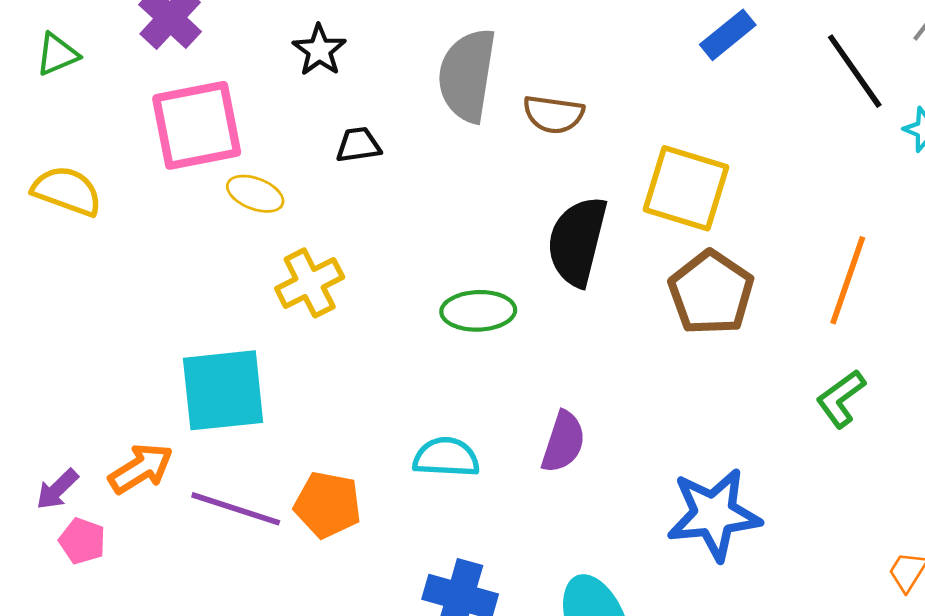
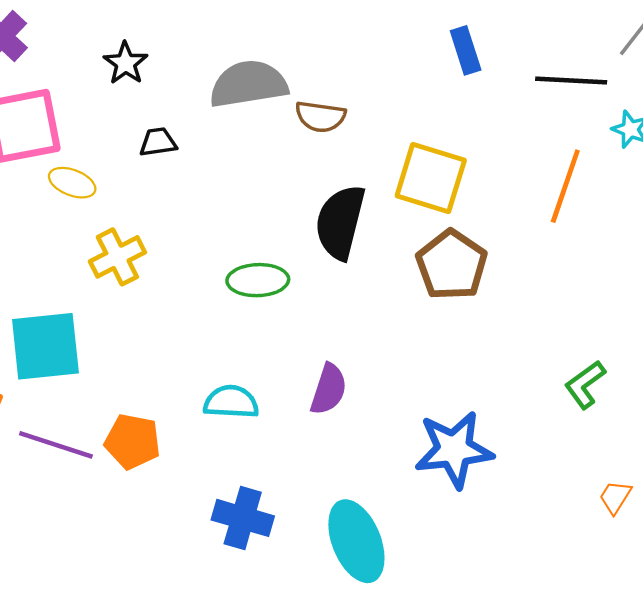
blue rectangle: (728, 35) -> (466, 50), turned -69
black line: (855, 71) -> (571, 81), turned -52
gray semicircle: (467, 75) -> (249, 84), turned 72
orange line: (848, 280) -> (565, 186), moved
green L-shape: (841, 399) -> (585, 385), moved

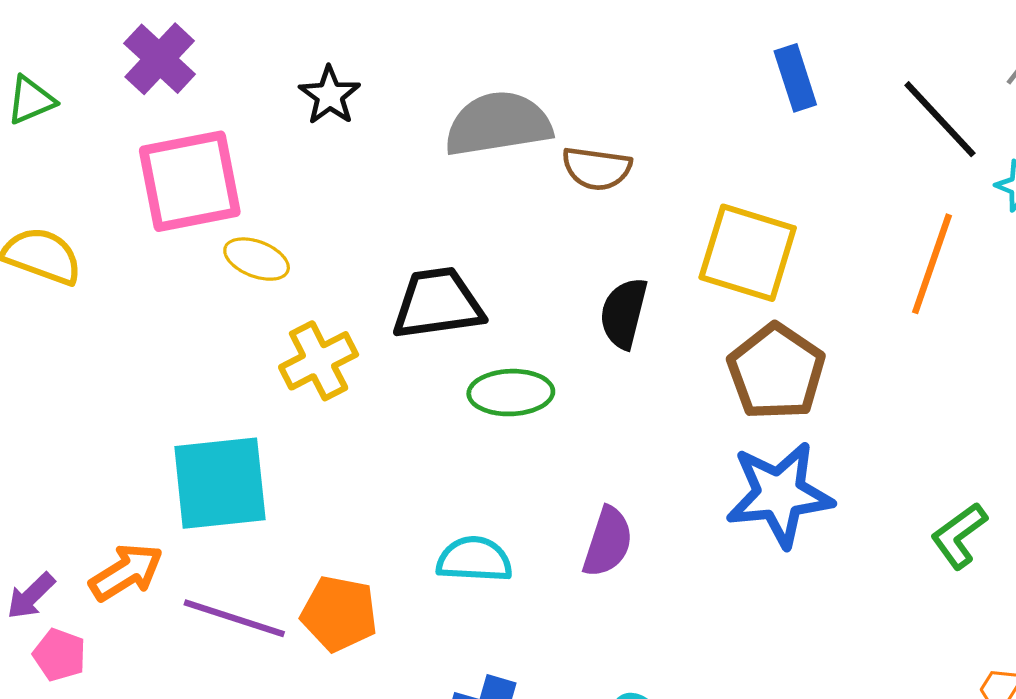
black line: (571, 81) -> (940, 119), turned 44
black trapezoid: (158, 142) -> (438, 304), moved, size x1.8
black semicircle: (340, 222) -> (624, 313), size x0.7
blue star: (454, 450) -> (779, 494), moved

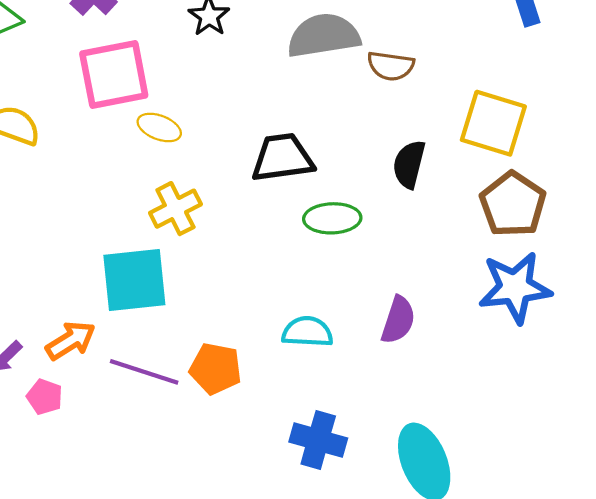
yellow cross: (319, 361) -> (175, 209), moved
pink pentagon: (59, 655) -> (45, 397), moved

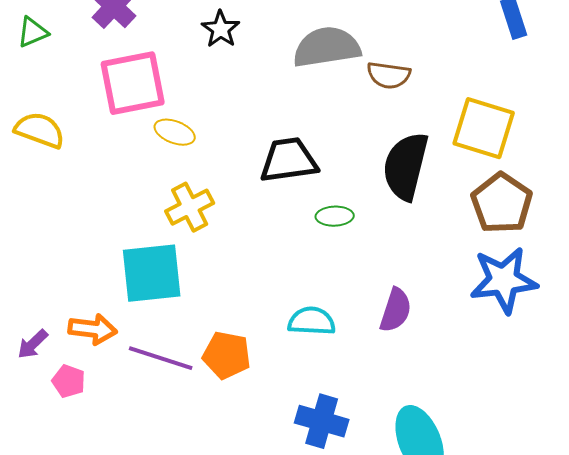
black semicircle: (409, 164) -> (406, 166), size x1.5
green ellipse: (332, 218) -> (335, 216), size x0.7
orange arrow: (71, 341) -> (93, 329), turned 39

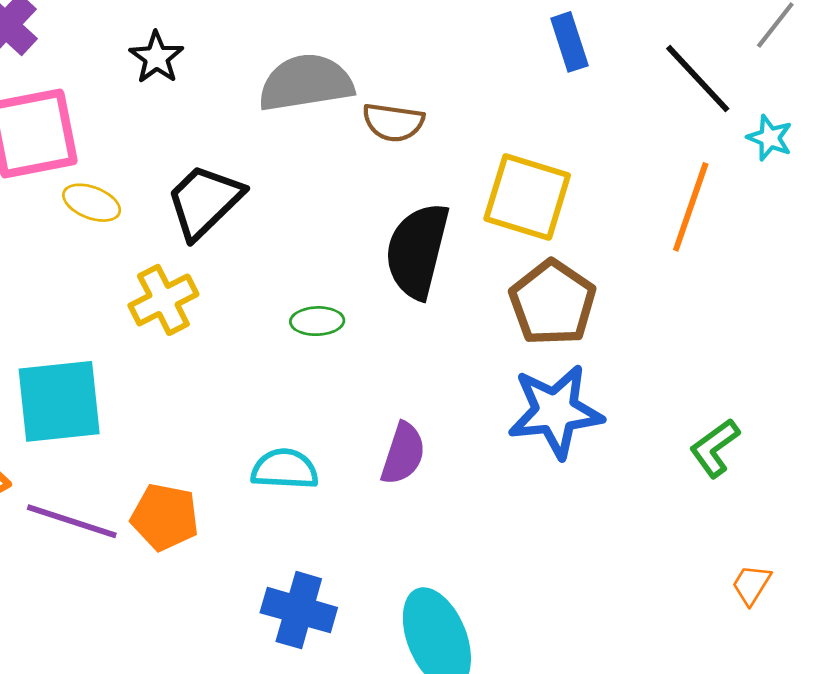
black trapezoid: (289, 160) -> (204, 201), moved, turned -36
yellow cross: (190, 207) -> (163, 300), moved

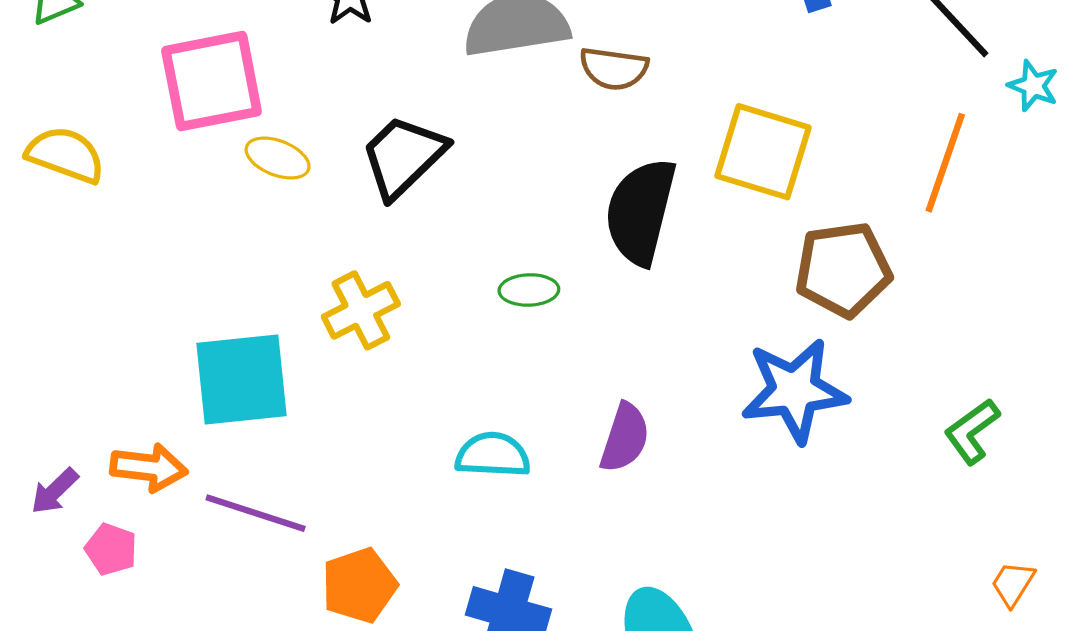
yellow cross: (163, 300) -> (361, 310), moved
brown pentagon: (553, 303) -> (843, 270), moved, turned 30
orange pentagon: (165, 517) -> (359, 585), moved, turned -30

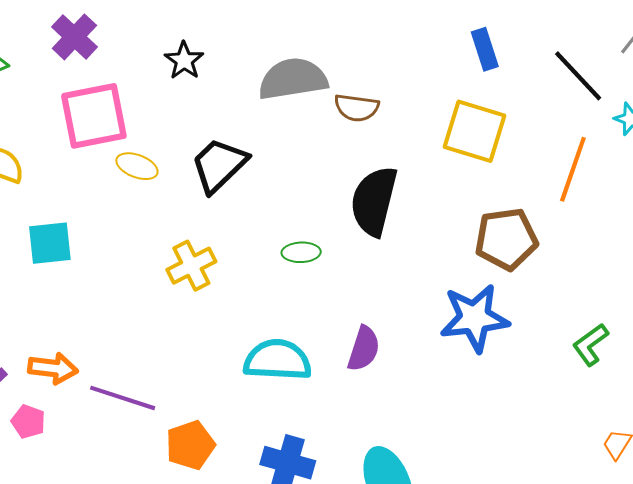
yellow square: (763, 152) -> (474, 131), moved
cyan square: (241, 380) -> (50, 243), moved, size x0.7
cyan semicircle: (493, 455) -> (278, 360), size x1.4

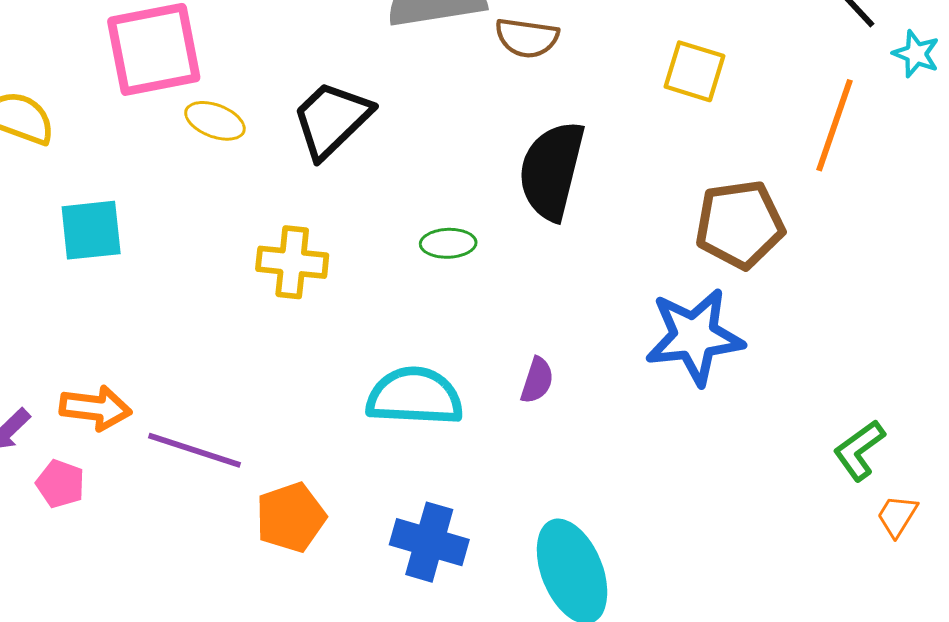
yellow square: (474, 131) -> (694, 71), size x0.7
yellow cross: (191, 266) -> (292, 262), turned 33
green L-shape: (590, 345) -> (859, 450), moved
purple semicircle: (364, 349) -> (537, 380), size x0.7

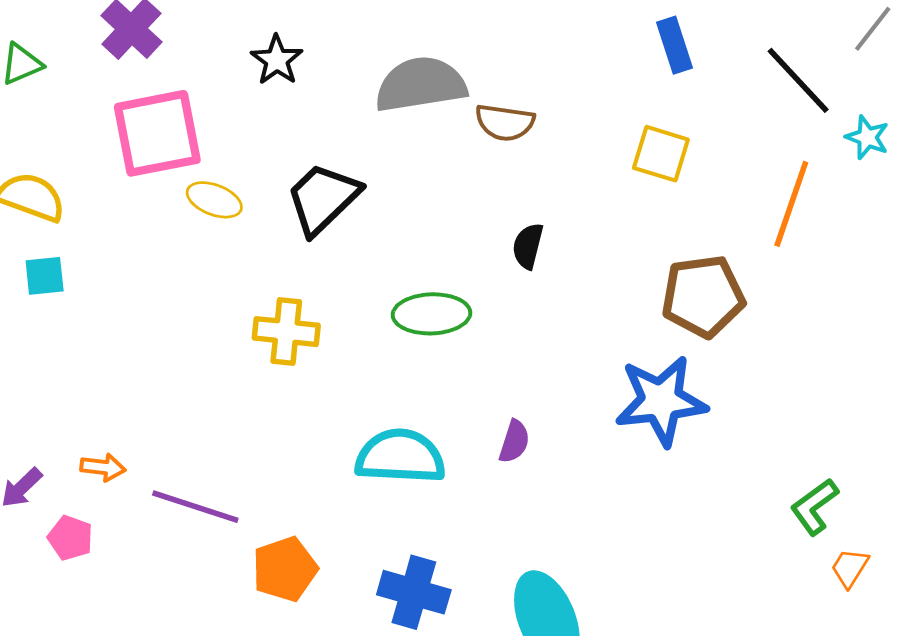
black semicircle: (552, 170) -> (528, 246), size x0.5
cyan square: (91, 230) -> (45, 276), moved, size x0.7
green ellipse: (448, 243) -> (432, 314), size x1.5
orange arrow: (95, 408) -> (103, 467), size x0.7

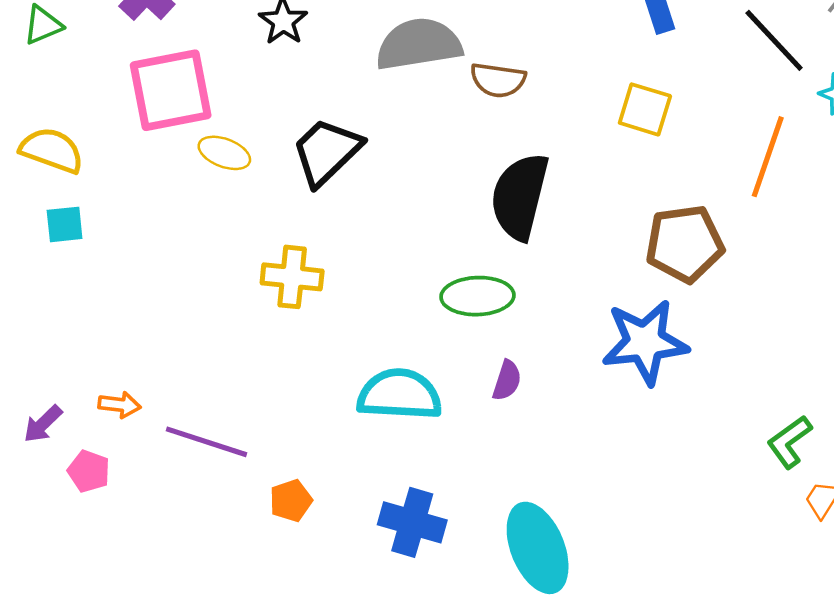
black semicircle: (528, 246) -> (520, 196), size x2.0
green ellipse: (432, 314) -> (477, 296), moved
orange pentagon: (285, 569) -> (291, 501), size x0.7

